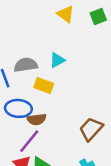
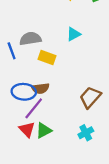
cyan triangle: (57, 60) -> (74, 34), moved
blue ellipse: (18, 108) -> (24, 92), moved

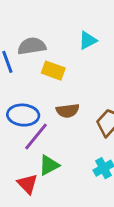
brown semicircle: (40, 88) -> (68, 111), moved
red triangle: (27, 129) -> (27, 184), moved

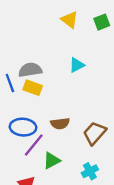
yellow rectangle: (53, 71) -> (33, 88), moved
green triangle: (49, 165) -> (52, 161), moved

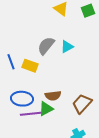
gray semicircle: (30, 70) -> (46, 46), moved, turned -42
purple line: (34, 145) -> (31, 114), turned 45
green triangle: (52, 161) -> (46, 109), moved

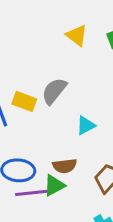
cyan triangle: (67, 47) -> (86, 125), moved
yellow rectangle: (30, 66) -> (24, 101), moved

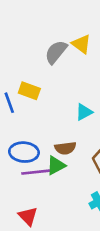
yellow triangle: (77, 36) -> (81, 44), moved
gray semicircle: (54, 91) -> (56, 52), moved

